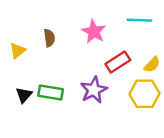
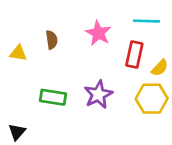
yellow triangle: (18, 51) -> (18, 53), turned 48
red rectangle: (118, 62) -> (134, 54), moved, turned -45
black triangle: (24, 95) -> (17, 132), moved

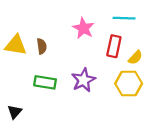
brown semicircle: (52, 40) -> (42, 46), moved
yellow triangle: (18, 53) -> (16, 45), size x1.5

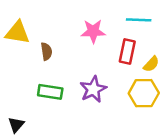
pink star: (83, 28) -> (93, 31), turned -30
yellow triangle: (16, 45) -> (17, 33), moved

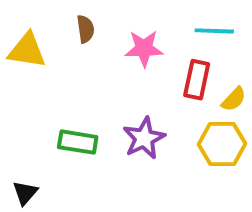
brown semicircle: (46, 51) -> (86, 29), moved

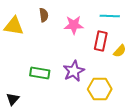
yellow hexagon: (222, 144) -> (100, 89), moved

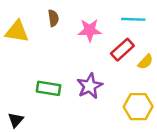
red rectangle: (101, 41) -> (122, 50), turned 36
yellow hexagon: (100, 89) -> (138, 107), moved

